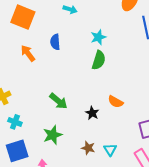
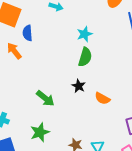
blue semicircle: (55, 42) -> (28, 33), moved
black star: (92, 113) -> (79, 86), moved

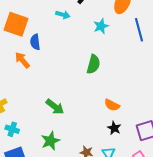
cyan star: (85, 34) -> (101, 26), moved
black star: (79, 86) -> (114, 128), moved

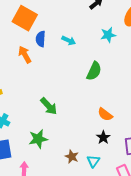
cyan arrow: (63, 15) -> (69, 41), moved

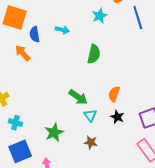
green arrow: (49, 106) -> (78, 97), moved
orange semicircle: (105, 114) -> (114, 94), turned 84
cyan triangle: (93, 161) -> (90, 115), moved

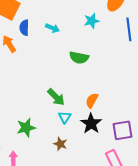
green semicircle: (94, 54) -> (79, 58), turned 78
black star: (117, 117) -> (91, 124), size x1.5

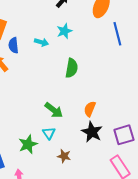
cyan star: (92, 21) -> (64, 31), moved
green semicircle: (79, 58) -> (72, 68), turned -84
cyan triangle: (65, 117) -> (49, 133), moved

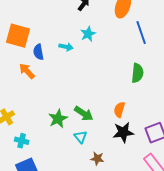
green semicircle: (72, 68) -> (137, 73), moved
black star: (92, 132) -> (123, 132), turned -30
green star: (28, 144) -> (58, 119), moved

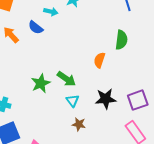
blue semicircle: (38, 52) -> (36, 27), moved, turned -42
orange semicircle: (119, 110) -> (99, 60), moved
cyan triangle: (80, 137) -> (73, 101), moved

